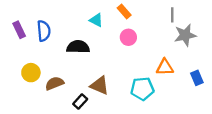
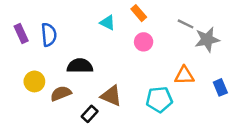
gray line: (172, 15) -> (186, 24), moved, turned -64
black semicircle: (78, 47) -> (80, 66), moved

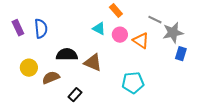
cyan triangle: (108, 23) -> (99, 29), moved
orange triangle: (184, 75) -> (141, 41), moved, turned 36
blue rectangle: (220, 87) -> (181, 54), moved, turned 40
brown triangle: (111, 96) -> (93, 63), moved

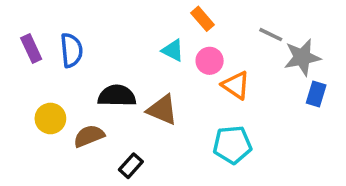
orange triangle: (141, 41) -> (236, 85), moved

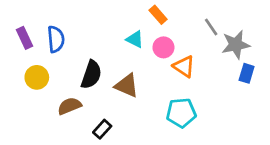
gray line: (271, 35) -> (211, 27), turned 30
black semicircle: (117, 96) -> (91, 75), turned 108
yellow circle: (50, 118) -> (37, 77), moved

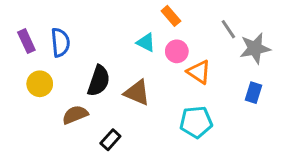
blue rectangle: (247, 73) -> (253, 93), moved

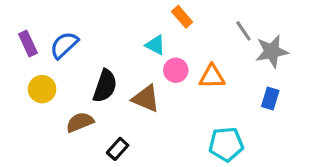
blue semicircle: (60, 42) -> (64, 45), turned -128
pink circle: (177, 51) -> (176, 70), moved
orange triangle: (199, 72) -> (212, 77), turned -35
cyan pentagon: (196, 122) -> (226, 144), moved

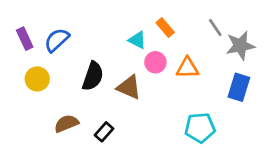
orange rectangle: (182, 17) -> (165, 27), moved
blue rectangle: (270, 99) -> (239, 87), size x1.4
brown semicircle: (80, 122) -> (66, 123), moved

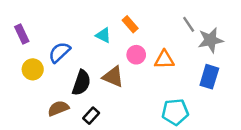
orange rectangle: (165, 27) -> (130, 24), moved
blue semicircle: (57, 40) -> (59, 52), moved
cyan triangle: (137, 40) -> (103, 35), moved
black semicircle: (93, 76) -> (81, 83), moved

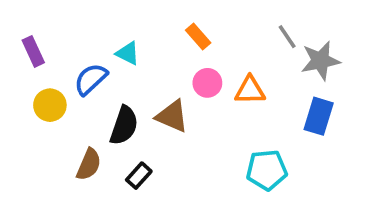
cyan triangle: (103, 35) -> (128, 53), moved
brown semicircle: (58, 108) -> (89, 164), turned 135

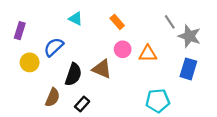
purple rectangle: (33, 51) -> (20, 31), turned 42
cyan triangle: (128, 53) -> (76, 19), moved
gray star: (320, 61) -> (189, 36), turned 30

